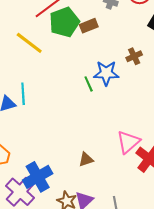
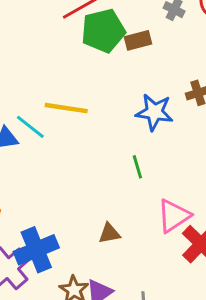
yellow line: (29, 43) -> (66, 108), moved, turned -36
green line: (89, 84) -> (137, 167), moved
cyan line: (23, 94) -> (30, 127), turned -55

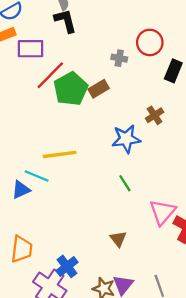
brown triangle: (109, 233) -> (118, 239), turned -42
blue cross: (36, 250) -> (67, 266), size x0.7

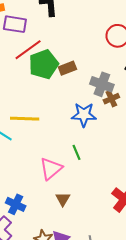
gray cross: (119, 58) -> (102, 84), moved, size x1.6
pink triangle: (162, 212) -> (51, 169), moved
blue cross: (67, 266) -> (16, 204), moved, turned -36

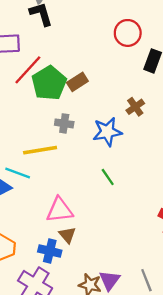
gray cross: (102, 84) -> (64, 123), moved, size x0.7
pink triangle: (51, 169) -> (60, 210), moved, turned 45
brown triangle: (63, 199) -> (67, 235), moved

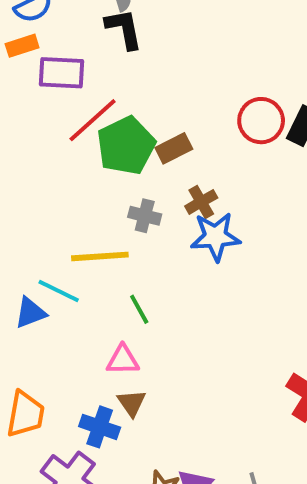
red circle: (128, 33) -> (261, 121), moved
brown cross: (135, 107) -> (201, 202), moved
green line: (108, 177) -> (139, 309), moved
pink triangle: (60, 210) -> (123, 360), size x0.7

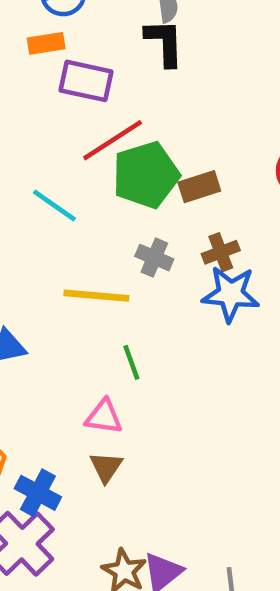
cyan line: (59, 291) -> (54, 205), moved
blue cross: (100, 427) -> (38, 493), moved

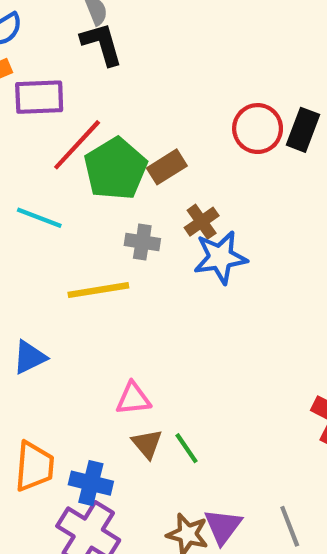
green line: (131, 362) -> (187, 448), moved

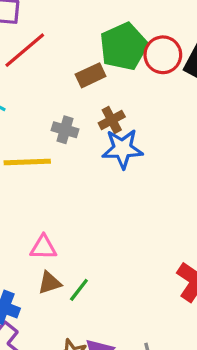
green pentagon: (115, 169) -> (124, 47), moved
brown triangle: (147, 444) -> (50, 283), turned 45
green line: (187, 448) -> (79, 290), turned 65

